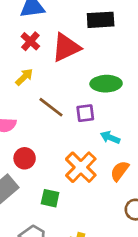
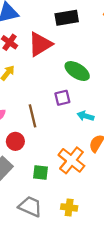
green ellipse: (106, 84) -> (77, 71), turned 40
brown line: (51, 107) -> (32, 116), moved, turned 45
orange cross: (81, 167) -> (71, 160), moved

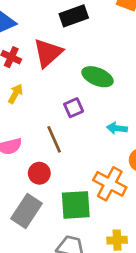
purple square: (62, 98) -> (74, 108), moved
green square: (41, 173) -> (76, 205), size x1.6

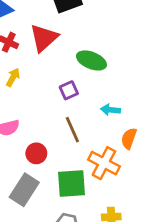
brown line: (54, 139) -> (72, 130), moved

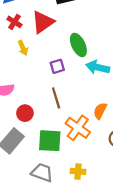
green ellipse: (91, 60) -> (78, 45), turned 35
yellow arrow: (13, 77) -> (23, 48), moved, turned 120
cyan arrow: (110, 110) -> (98, 67), moved, size x1.5

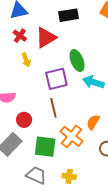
purple square: (57, 66) -> (56, 79), size x1.6

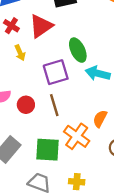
red circle: (24, 120) -> (26, 105), moved

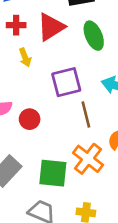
red cross: (11, 26) -> (16, 25), turned -35
green ellipse: (78, 50) -> (94, 36), moved
brown line: (54, 105) -> (86, 115), moved

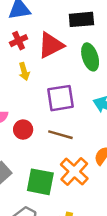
red cross: (16, 25) -> (19, 41), turned -30
brown line: (86, 115) -> (60, 135), moved, turned -65

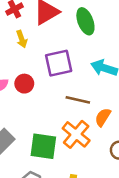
red circle: (23, 130) -> (24, 84), moved
brown line: (60, 135) -> (78, 100), moved

